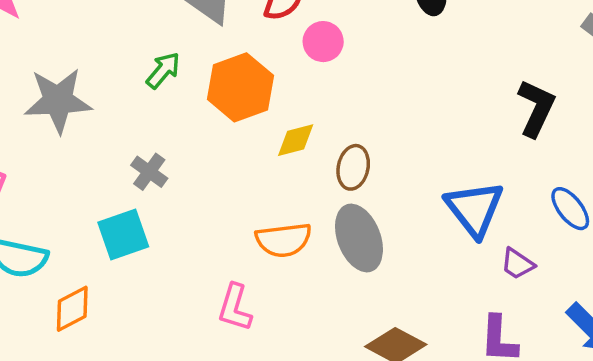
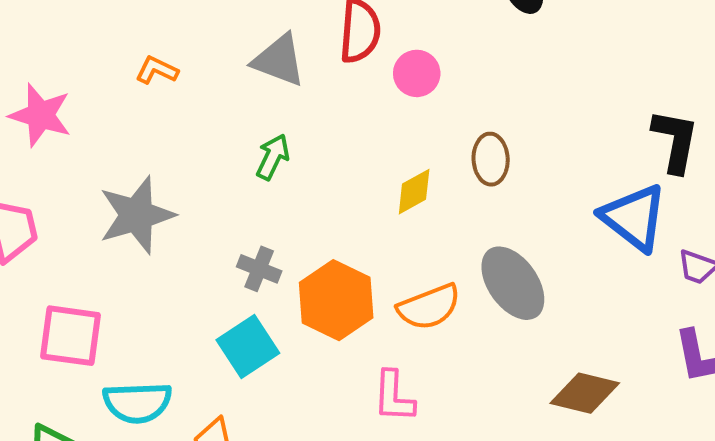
green arrow: (163, 70) -> (273, 157), moved
orange hexagon: (240, 87) -> (336, 300), moved
black L-shape: (536, 108) -> (675, 141), moved
brown ellipse: (353, 167) -> (491, 159), moved

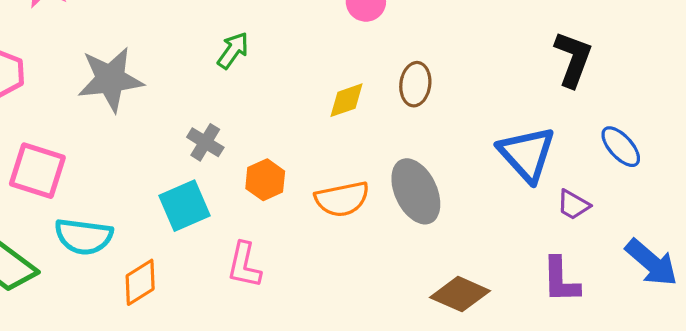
black L-shape: (675, 141) -> (573, 59), moved
orange hexagon: (336, 300) -> (265, 180), size x0.6
pink L-shape: (394, 396) -> (244, 265), moved

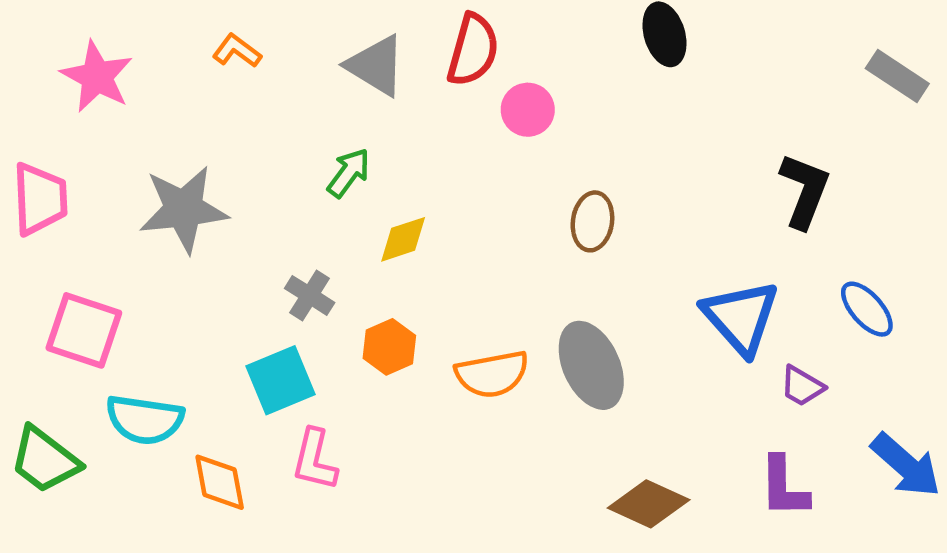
yellow diamond: (346, 100) -> (403, 239), moved
pink L-shape: (244, 265) -> (315, 460), moved
orange diamond: (140, 282) -> (220, 482), turned -69

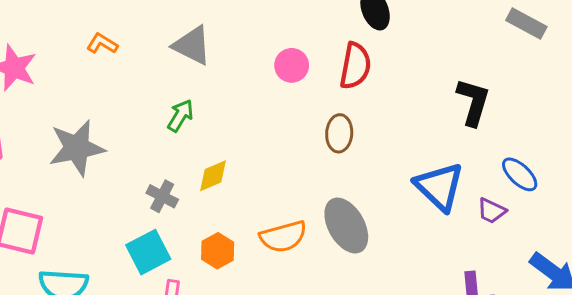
red semicircle: (473, 50) -> (355, 66), moved
yellow diamond: (403, 239) -> (213, 176), moved
orange hexagon: (389, 347) -> (218, 251), moved
purple trapezoid: (802, 386) -> (492, 211), moved

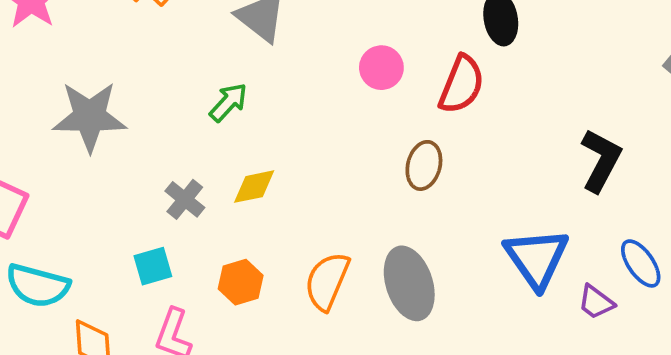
orange semicircle: (283, 237) -> (327, 281), turned 117
cyan square: (148, 252) -> (153, 266), size x0.7

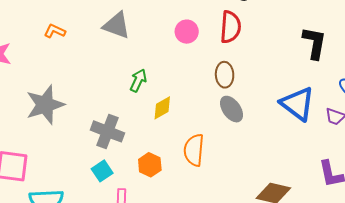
green arrow: (228, 102) -> (138, 80), moved
yellow diamond: (254, 187) -> (162, 108), moved
gray cross: (185, 199) -> (108, 131), size x1.5
gray ellipse: (409, 283) -> (232, 109), moved, size x0.7

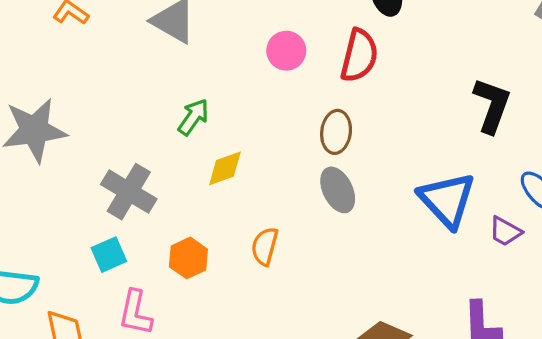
orange semicircle: (194, 150) -> (265, 246), size x0.7

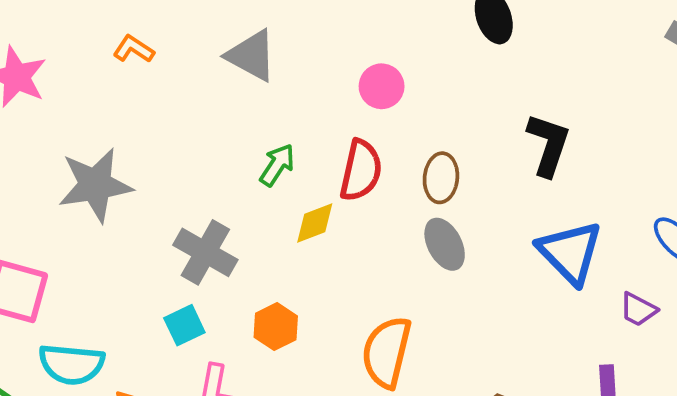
red semicircle: (359, 56) -> (361, 170), moved
black L-shape: (492, 105) -> (548, 145), moved
purple trapezoid: (505, 231) -> (638, 309), moved
orange semicircle: (265, 246) -> (387, 352), moved, size x1.6

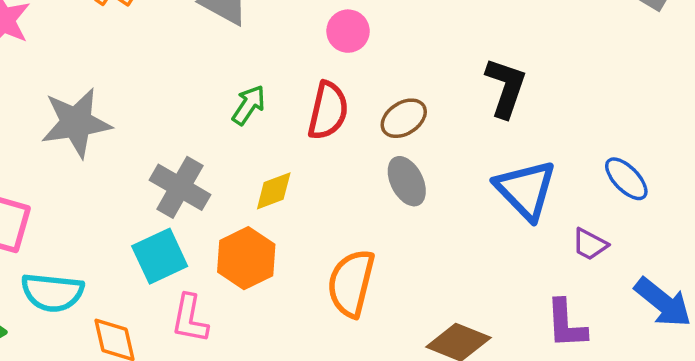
brown ellipse: (441, 178) -> (404, 118), turned 51
yellow diamond: (315, 223) -> (274, 191), moved
cyan square: (184, 325) -> (160, 256), size x1.4
orange hexagon: (276, 327) -> (246, 258), size x1.4

